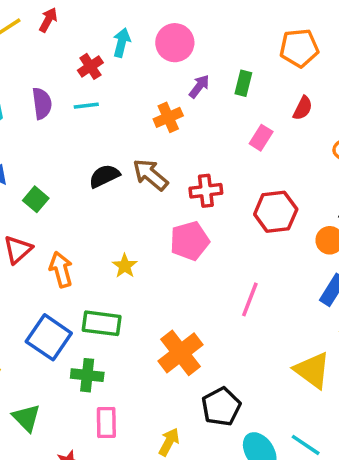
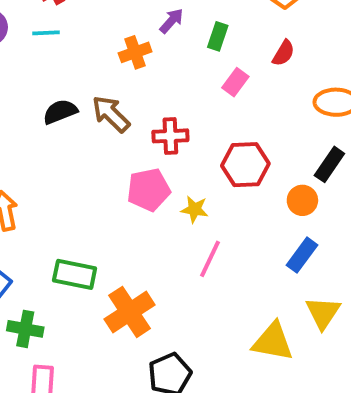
green rectangle: (243, 83) -> (218, 36), moved
yellow star: (125, 266) -> (195, 209), moved, turned -30
green rectangle: (102, 323) -> (75, 274), moved
yellow triangle: (312, 370) -> (273, 342), turned -30

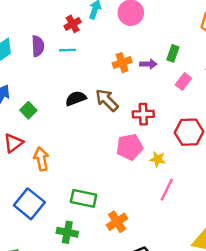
purple arrow: (172, 21) -> (148, 64), moved, turned 49
orange cross: (130, 312) -> (117, 222), size x0.7
green cross: (25, 329) -> (67, 232), moved

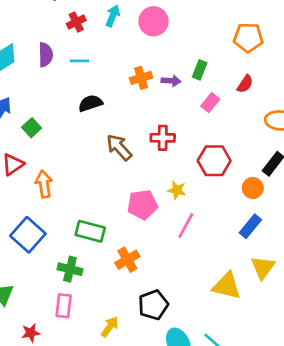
red cross: (73, 24) -> (76, 22), moved
black semicircle: (76, 98) -> (90, 103), moved
brown arrow: (107, 100) -> (119, 147), moved
pink pentagon: (130, 147) -> (142, 205), moved

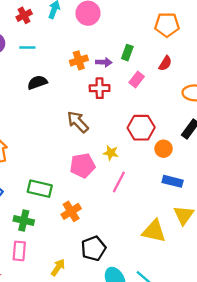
red cross: (163, 138) -> (100, 88), moved
brown arrow: (119, 147) -> (78, 122), moved
orange circle: (253, 188) -> (164, 149), moved
blue rectangle: (250, 226) -> (173, 181), turned 66

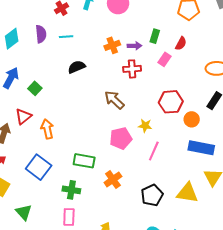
red semicircle: (165, 63) -> (181, 44), moved
blue rectangle: (173, 181) -> (201, 148), size x1.4
black pentagon: (94, 248) -> (152, 195), moved

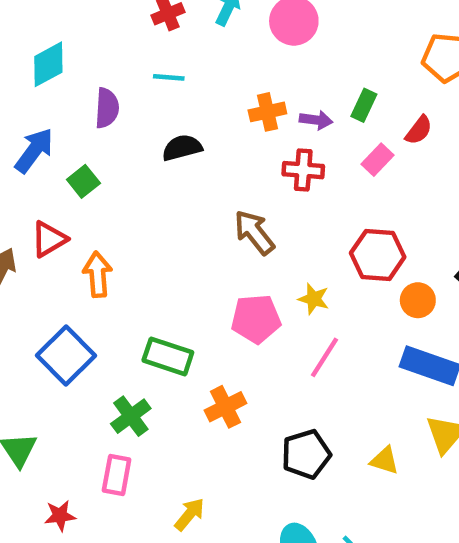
purple semicircle: (41, 34) -> (107, 108), moved
green cross: (71, 190) -> (131, 416), turned 36
yellow triangle: (187, 193) -> (385, 460), size x0.6

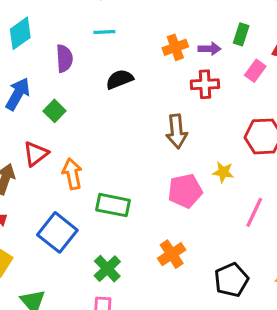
brown arrow: (254, 232) -> (177, 131), turned -140
green rectangle: (168, 356) -> (113, 205), moved
pink line: (324, 357) -> (254, 212), moved

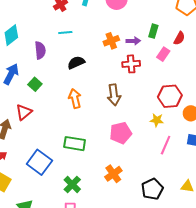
yellow star: (223, 172) -> (157, 120), moved
orange arrow: (72, 174) -> (75, 99), moved

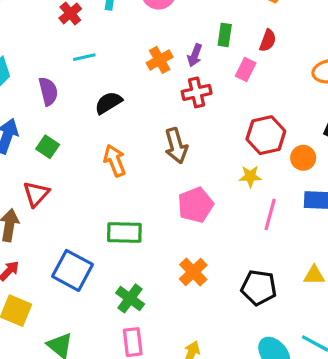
purple arrow: (133, 41) -> (195, 55), turned 120
black pentagon: (152, 189) -> (259, 288), turned -30

